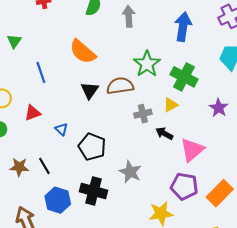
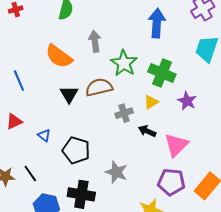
gray arrow: (129, 16) -> (95, 41), moved
purple star: (219, 108) -> (187, 101), moved

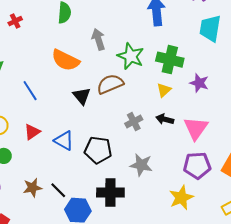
gray cross: (124, 113) -> (134, 122), moved
blue triangle: (44, 135) -> (64, 141), size x1.5
black line: (30, 173) -> (58, 190), moved

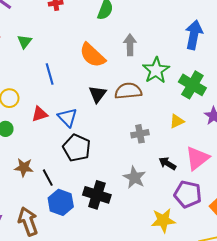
yellow triangle: (164, 90) -> (177, 121), moved
black arrow: (165, 119) -> (167, 163), moved
blue triangle: (64, 141) -> (67, 118), moved
black pentagon: (98, 150) -> (77, 148), moved

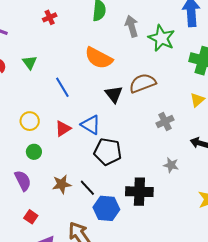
gray arrow: (130, 45) -> (132, 26), moved
green star: (156, 70) -> (162, 38), moved
gray star: (134, 177) -> (171, 165), size x0.7

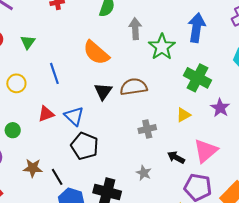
yellow circle: (30, 121) -> (16, 83), moved

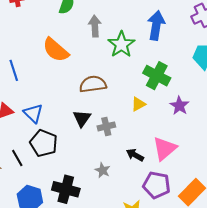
black triangle: (103, 91) -> (82, 118), moved
yellow triangle: (183, 115) -> (138, 104), moved
black line: (57, 177) -> (17, 158), moved

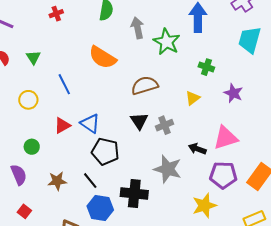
green cross: (157, 76) -> (206, 67), size x0.6
pink triangle: (165, 149) -> (226, 138), turned 32
black line: (17, 158) -> (90, 181), moved
gray star: (103, 170) -> (168, 169), size x1.8

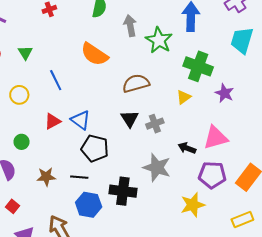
green cross: (206, 67) -> (198, 66), size x1.8
black line: (90, 181) -> (79, 177), turned -48

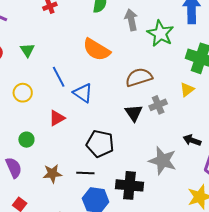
blue triangle: (81, 120) -> (83, 93), moved
gray cross: (155, 124) -> (158, 105), moved

